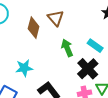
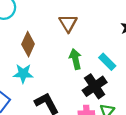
brown diamond: (34, 28) -> (28, 44), moved

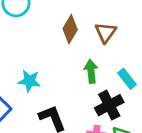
brown triangle: (68, 23) -> (106, 32), moved
brown diamond: (28, 44) -> (70, 29), moved

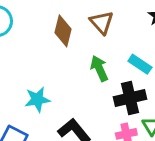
black cross: (109, 105) -> (130, 98), turned 32

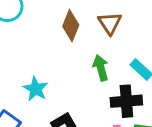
cyan star: (37, 99) -> (36, 89), turned 30

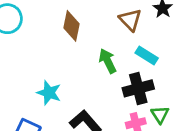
brown triangle: (110, 23) -> (130, 20), moved

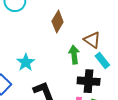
brown triangle: (130, 20) -> (92, 40), moved, turned -30

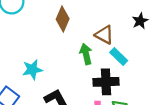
cyan star: (26, 62) -> (32, 70), turned 30

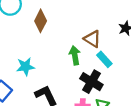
brown diamond: (63, 19) -> (41, 21), moved
black cross: (106, 82) -> (91, 82), turned 30

